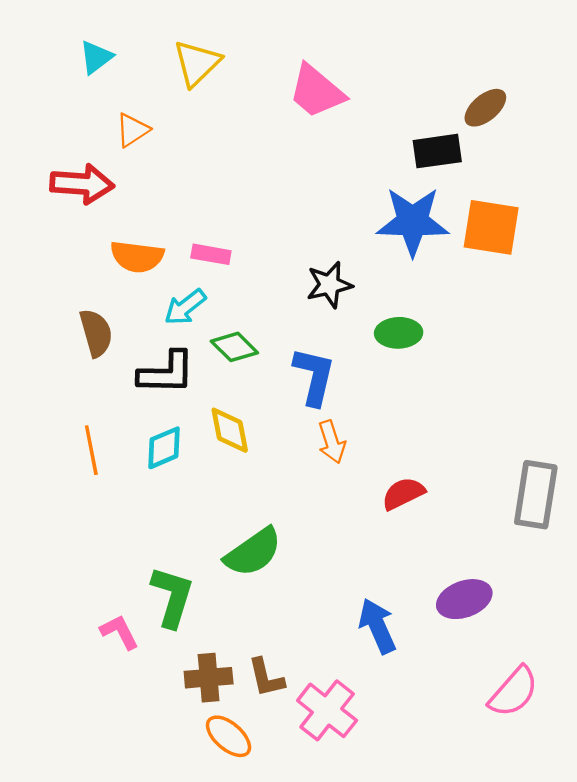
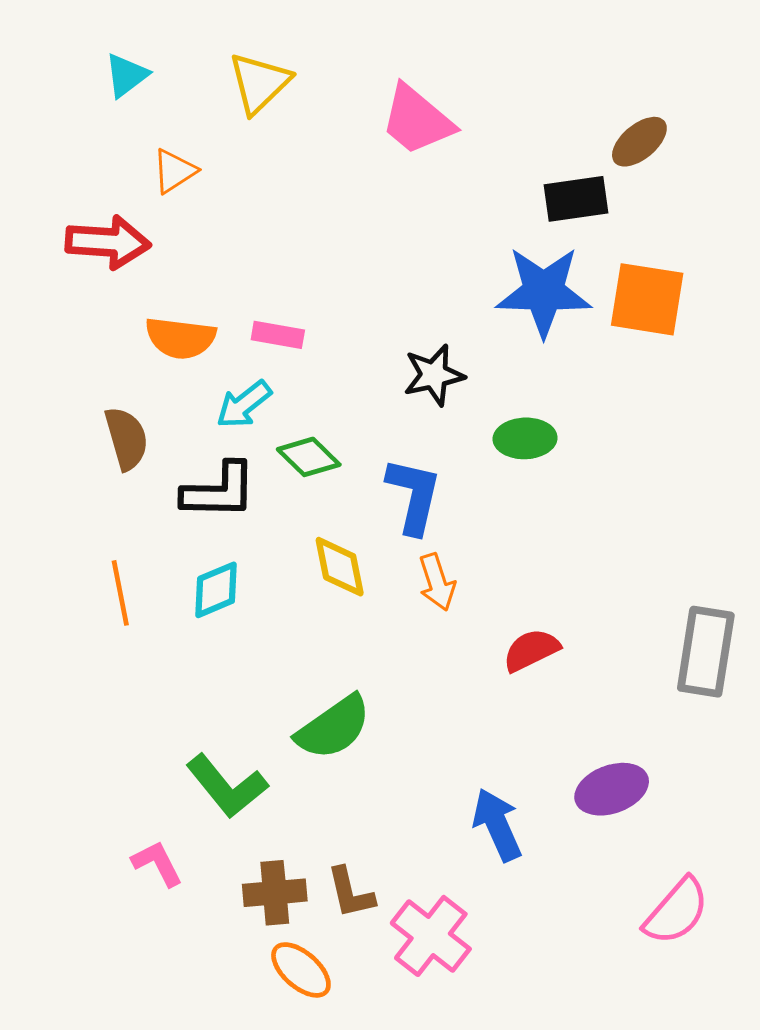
yellow diamond: (230, 430) -> (340, 567), moved
green L-shape: (172, 597) -> (227, 786), turned 124
pink L-shape: (119, 632) -> (157, 863), moved

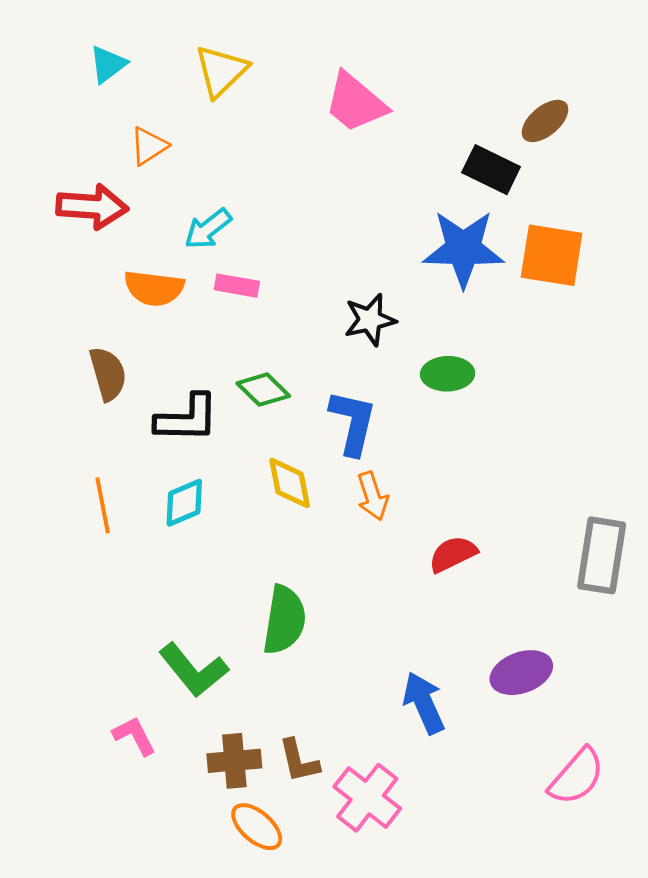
black rectangle: (576, 199) -> (491, 170), turned 34
cyan arrow: (244, 404) -> (208, 229), moved
green semicircle: (333, 727) -> (284, 620), turned -46

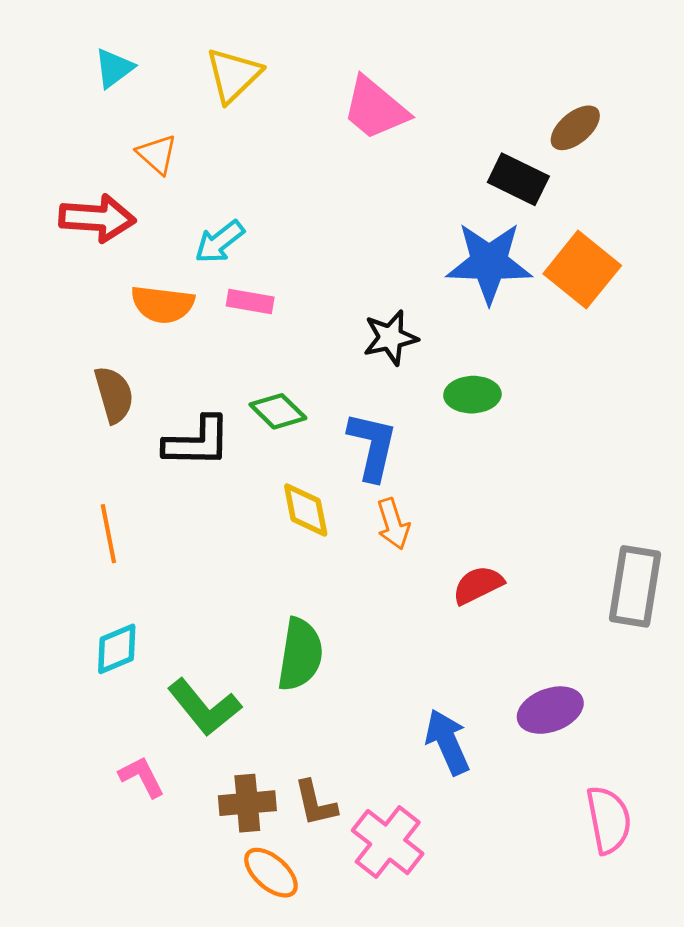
orange triangle: (149, 146) -> (157, 154), turned -45
orange square: (552, 255) -> (582, 270), turned 30
cyan diamond: (184, 503) -> (117, 649), moved
pink semicircle: (577, 777) -> (609, 820), turned -52

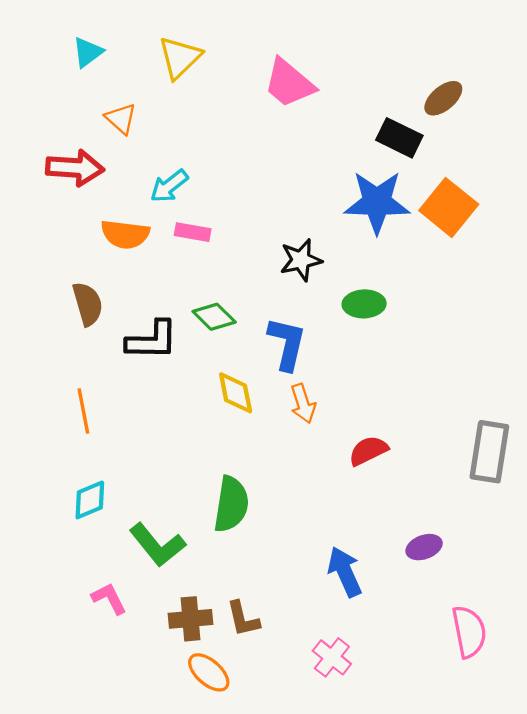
purple ellipse: (550, 710) -> (424, 547), size x0.7
pink cross: (388, 842) -> (332, 657), moved, size x0.7

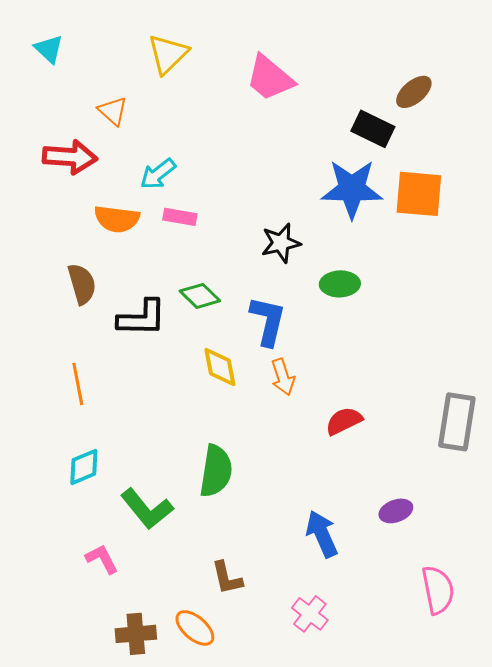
cyan triangle: (88, 52) -> (49, 49), moved, turned -40
orange square: (449, 207) -> (419, 194), turned -34
brown cross: (191, 619) -> (136, 634), moved

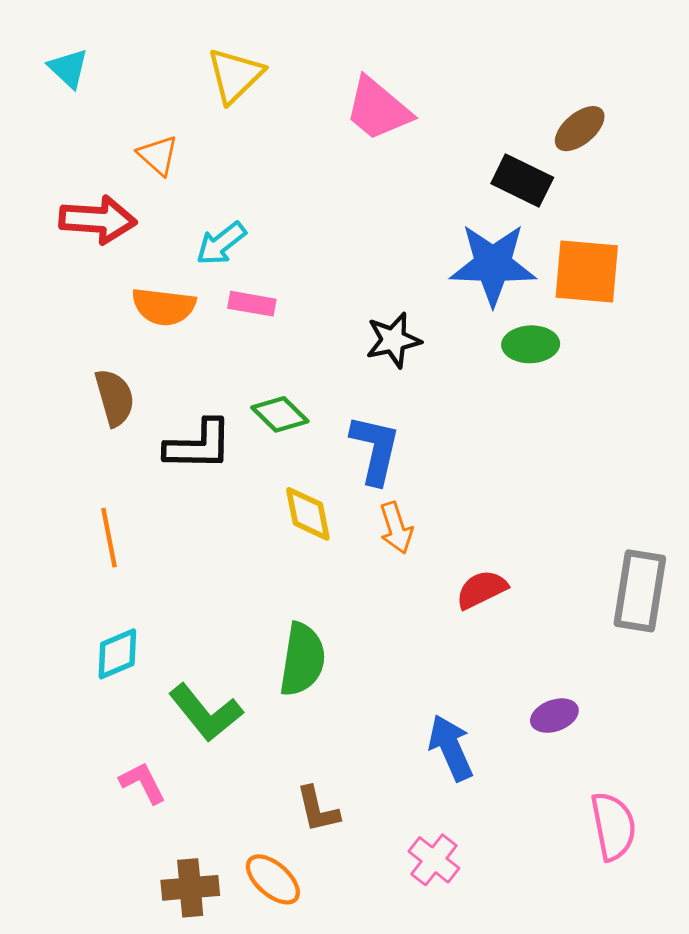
green ellipse: (340, 284) -> (531, 344), moved

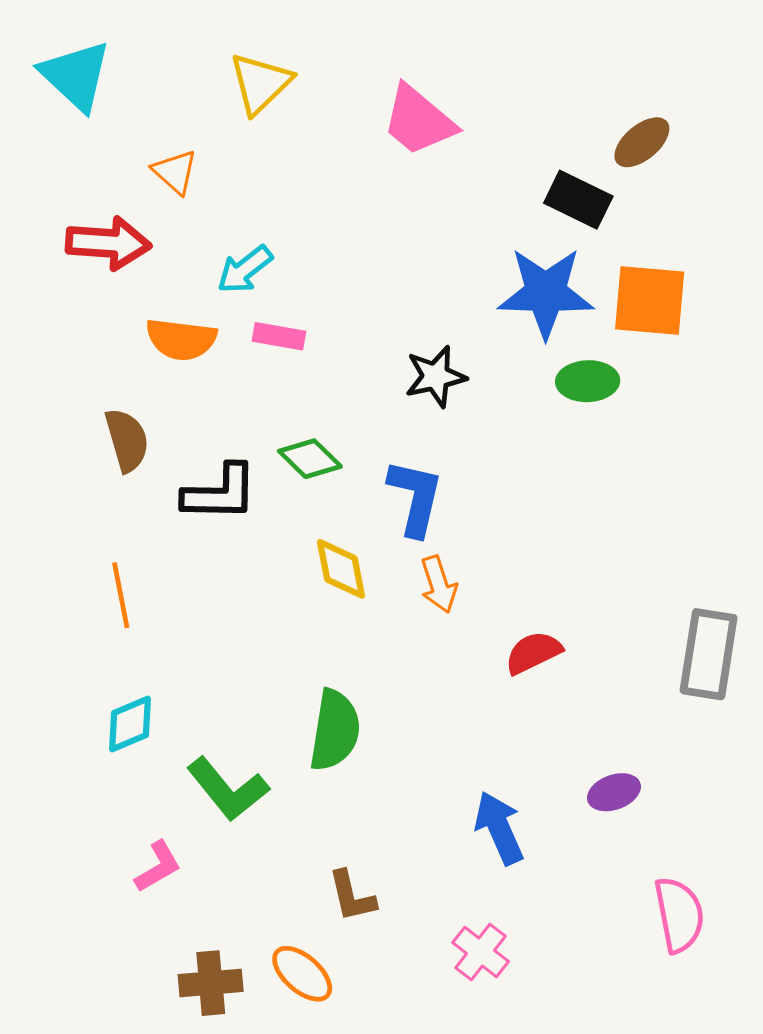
cyan triangle: (68, 68) -> (76, 76), size x1.6
pink L-shape: (143, 783) -> (158, 867), turned 87

